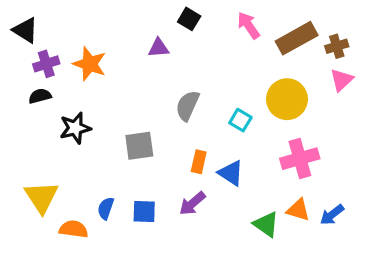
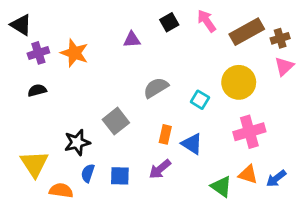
black square: (189, 19) -> (169, 22), moved, turned 30
black semicircle: (40, 96) -> (37, 90), moved
gray semicircle: (187, 106) -> (156, 88), turned 35
black star: (75, 128) -> (77, 142), moved
gray square: (139, 146) -> (116, 121), turned -30

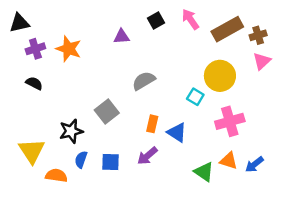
black triangle: (21, 25) -> (19, 23), turned -45
black semicircle: (37, 90) -> (34, 83), turned 42
cyan square: (200, 100) -> (195, 97), moved

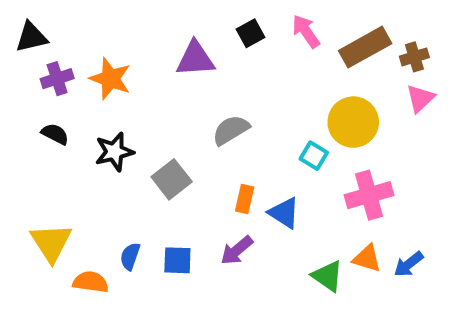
purple triangle: (122, 37) -> (195, 59), size x1.5
black star: (71, 131) -> (114, 152), moved

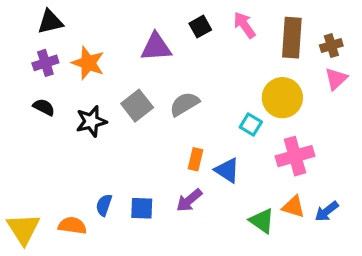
black triangle: (31, 37) -> (50, 22), moved
brown rectangle: (365, 47) -> (292, 38), turned -57
gray square: (172, 179) -> (137, 106), moved
yellow triangle: (51, 243) -> (23, 229), moved

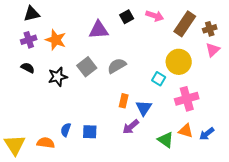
pink arrow: (244, 25) -> (155, 16), turned 144
brown rectangle: (292, 38) -> (185, 24), turned 30
blue triangle: (227, 170) -> (144, 108), turned 30
purple arrow: (189, 200) -> (131, 127), moved

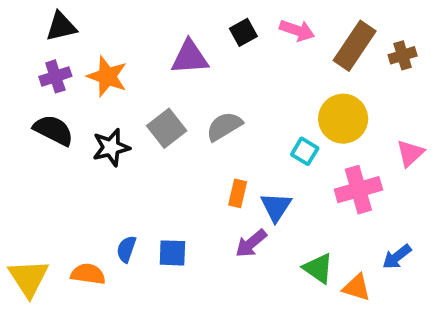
pink triangle: (213, 50) -> (410, 153), moved
black semicircle: (28, 68) -> (53, 130), size x1.5
orange triangle: (186, 131) -> (357, 287), moved

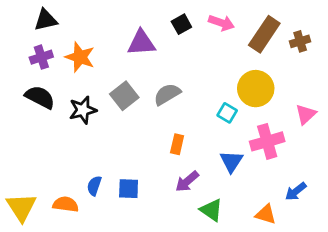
blue triangle: (276, 207) -> (231, 161), moved
green triangle: (318, 268) -> (211, 210), moved

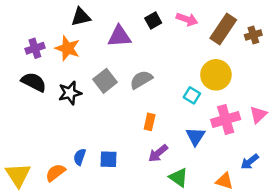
black triangle: (46, 20) -> (81, 17), moved
pink triangle: (306, 114) -> (258, 115), moved
orange semicircle: (66, 204) -> (55, 173), turned -45

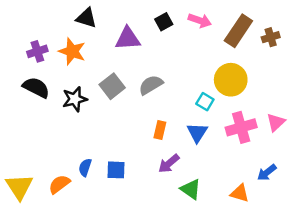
black triangle: (81, 17) -> (86, 18), turned 30
blue triangle: (195, 136) -> (197, 133), moved

